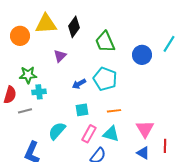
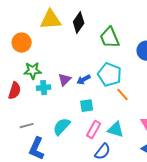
orange circle: (20, 36) -> (22, 43), moved
purple triangle: (60, 56) -> (65, 80), moved
gray line: (25, 111) -> (27, 126), moved
orange line: (114, 111) -> (123, 95), moved, turned 56

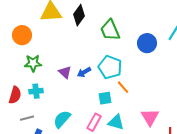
purple triangle: (65, 80) -> (65, 72), turned -32
cyan cross: (44, 88) -> (36, 91), moved
red semicircle: (15, 91) -> (15, 95), moved
cyan square: (87, 106) -> (105, 98), moved

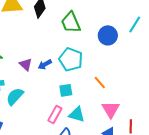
orange line: (123, 87) -> (100, 82), moved
cyan semicircle: (62, 119) -> (15, 96), moved

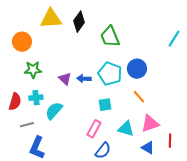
blue circle: (108, 35) -> (137, 69), moved
blue arrow: (45, 64) -> (84, 79), turned 32
pink triangle: (111, 109) -> (150, 124), turned 42
cyan triangle: (77, 114) -> (126, 129), moved

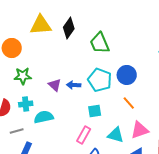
cyan semicircle: (54, 111) -> (44, 117), turned 36

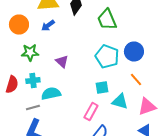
blue arrow: (74, 85) -> (48, 26), moved, turned -40
gray line: (17, 131) -> (33, 108), moved
cyan triangle: (116, 135) -> (120, 102), moved

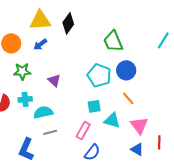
green trapezoid: (107, 20) -> (113, 41), moved
pink triangle: (147, 106) -> (139, 125), turned -48
gray line: (33, 108) -> (50, 132), moved

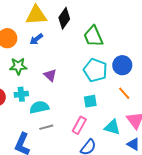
green trapezoid: (113, 41) -> (93, 36), moved
cyan triangle: (112, 120) -> (112, 127), moved

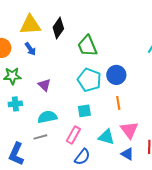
blue arrow: (36, 39) -> (30, 49), turned -88
orange line: (124, 93) -> (118, 103), turned 32
cyan semicircle: (39, 107) -> (47, 117), moved

